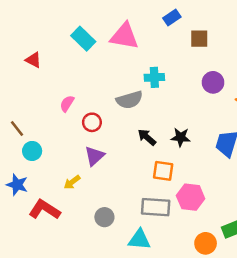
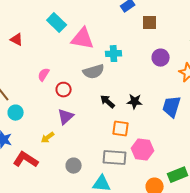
pink triangle: (124, 36) -> (83, 39), moved

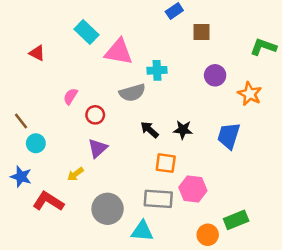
gray circle: (74, 166) -> (108, 209), size x1.6

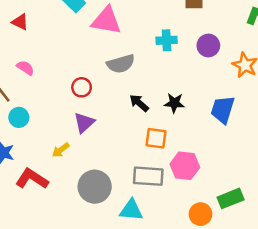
cyan cross: (157, 70) -> (167, 40), moved
pink semicircle: (70, 96) -> (25, 68), moved, turned 91

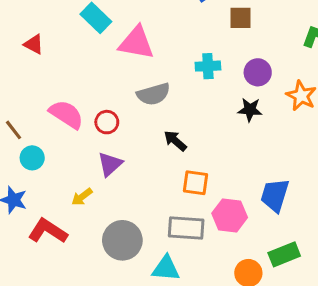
pink semicircle: (25, 68) -> (66, 114), moved, size x1.6
black star: (174, 103) -> (250, 110), moved
blue trapezoid: (223, 110) -> (275, 195), moved

